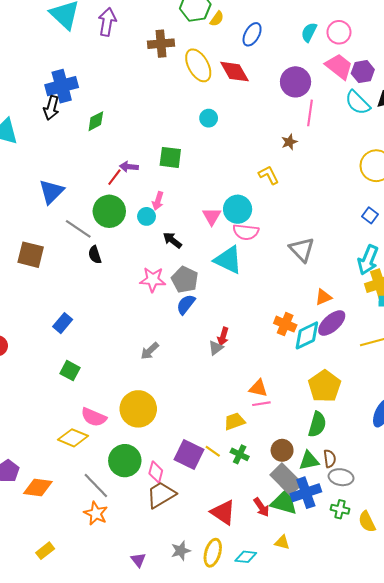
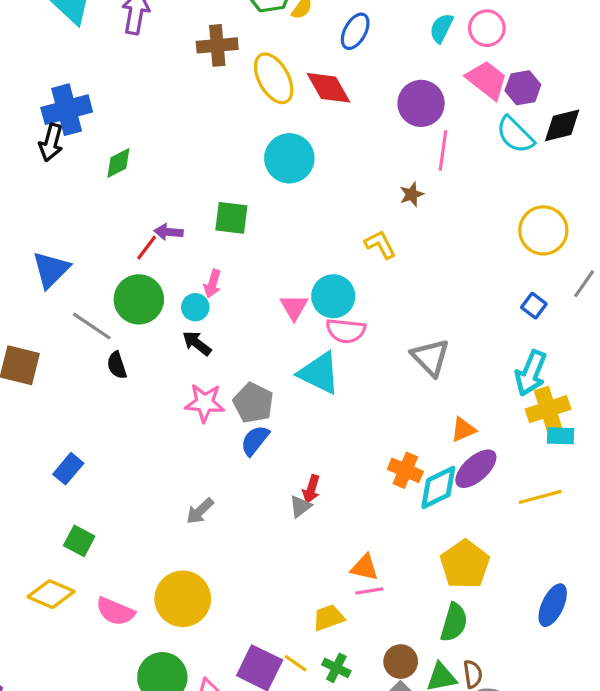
cyan circle: (209, 118) -> (289, 158), size x1.8
black arrow: (172, 240) -> (197, 343), moved
yellow diamond: (73, 438) -> (51, 594), moved

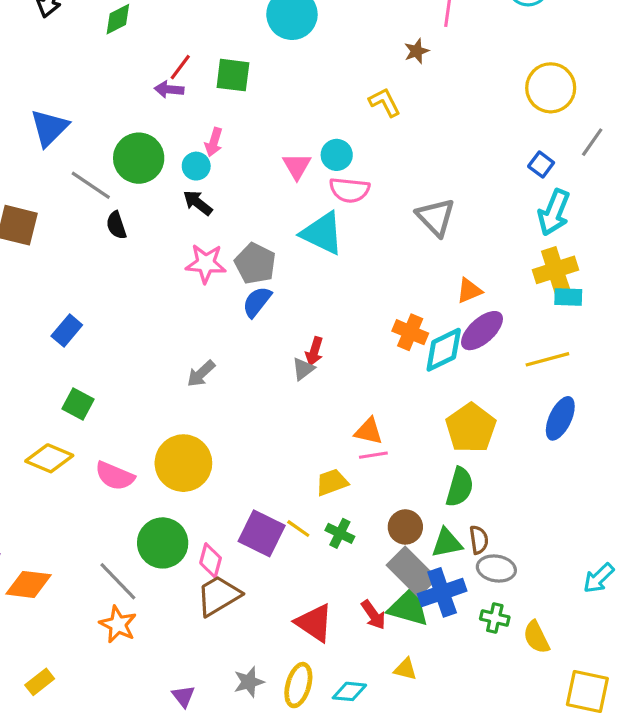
red line: (147, 248) -> (180, 67), moved
cyan circle: (333, 296) -> (337, 155), size x0.7
cyan arrow: (531, 373) -> (554, 212), moved
blue ellipse: (553, 605) -> (560, 418), moved

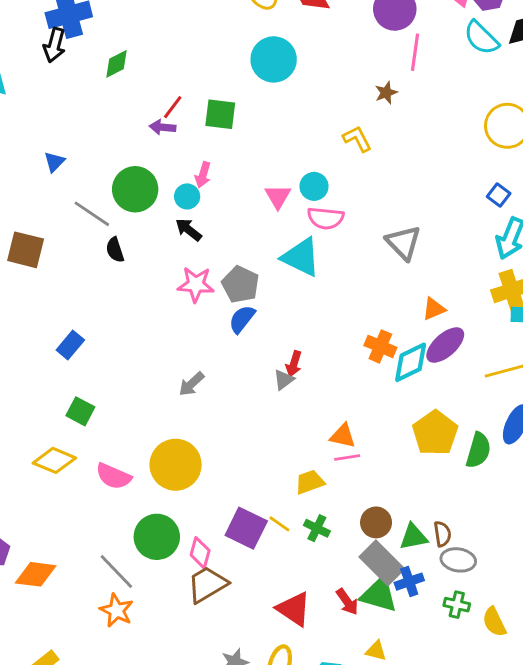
blue triangle: (49, 128) -> (54, 162), size x0.6
green semicircle: (460, 487) -> (478, 450), moved
blue cross: (442, 592) -> (409, 582), size x0.7

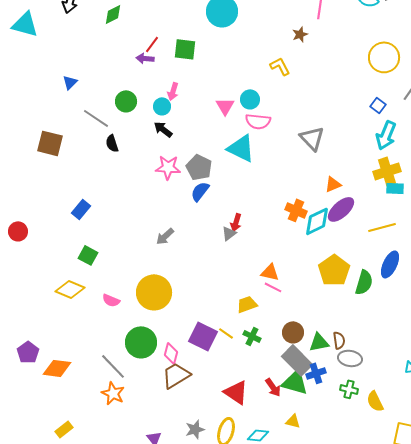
green circle: (135, 189) -> (126, 101), size x0.7
pink line: (347, 458) -> (273, 287), turned 36
pink semicircle: (114, 476) -> (111, 300), size x0.7

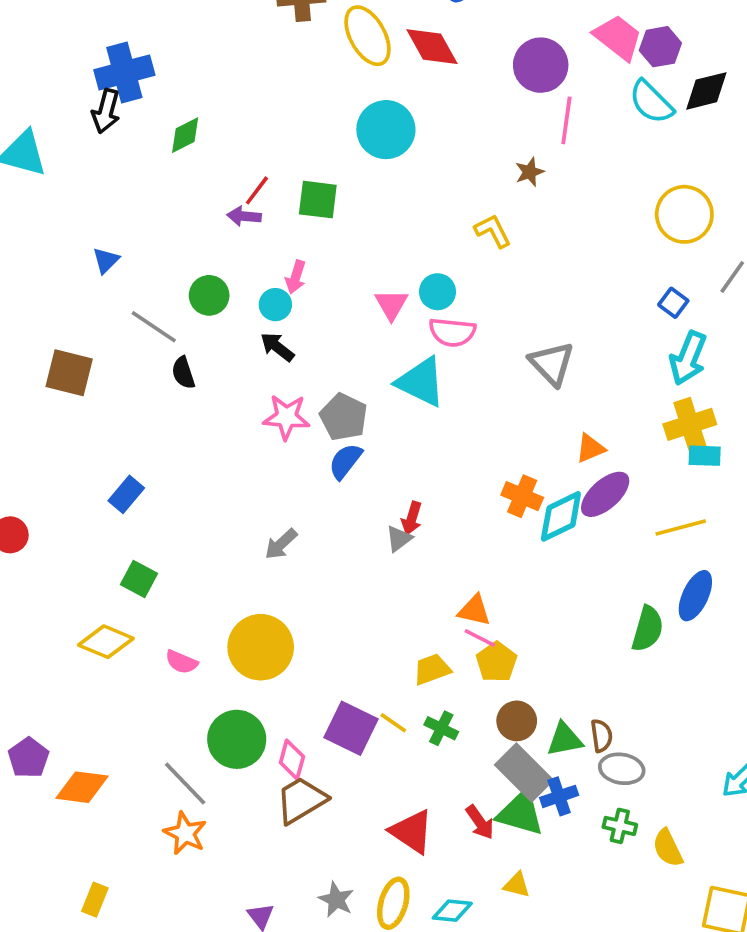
yellow pentagon: (334, 270) -> (496, 662), moved, size x0.7
yellow rectangle: (64, 429) -> (95, 900), turned -30
gray star: (195, 429) -> (336, 900), turned -30

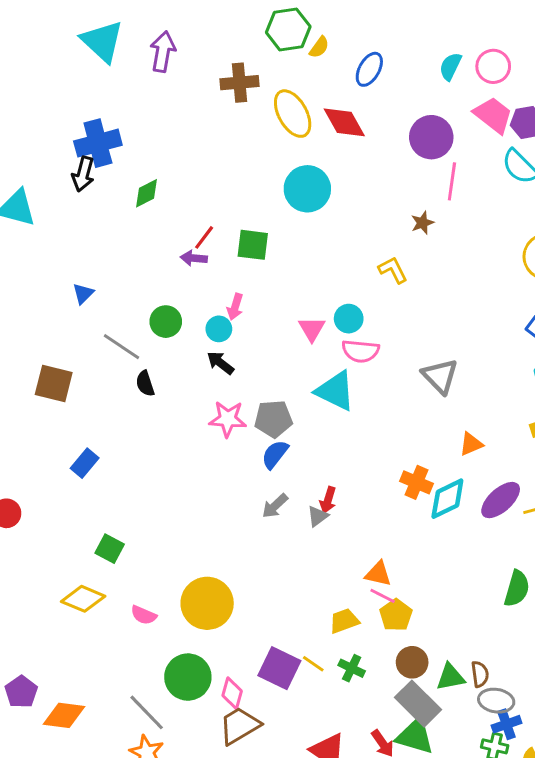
gray pentagon: (344, 417) -> (273, 419), turned -30
blue rectangle: (126, 494) -> (85, 463), moved
purple ellipse: (605, 494) -> (501, 500), moved
gray arrow: (281, 544) -> (275, 506), moved
blue cross: (559, 796) -> (506, 724), moved

